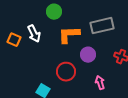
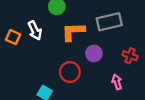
pink arrow: (100, 83) -> (117, 82), moved

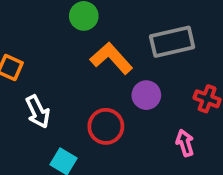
white arrow: (35, 30) -> (38, 112), moved
orange L-shape: (73, 32) -> (111, 58), turned 50

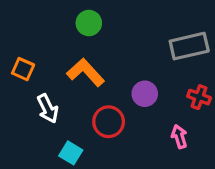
gray rectangle: (172, 42) -> (189, 46), moved
orange L-shape: (111, 58) -> (86, 72), moved

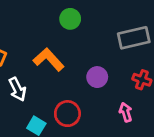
green circle: (89, 23) -> (70, 19), moved
red circle: (109, 122) -> (67, 114), moved

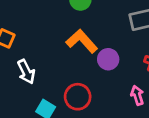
orange L-shape: (49, 59) -> (82, 41), moved

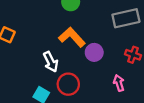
white arrow: (26, 72) -> (51, 62), moved

